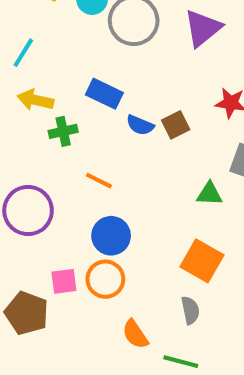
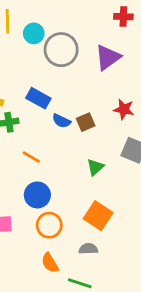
green triangle: (209, 194) -> (95, 167), moved, turned -48
orange circle: (105, 279) -> (49, 225), moved
gray semicircle: (190, 310) -> (88, 249), turned -84

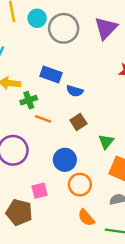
brown square: (86, 122) -> (78, 122), moved
orange line: (31, 157) -> (43, 119), moved
green triangle: (95, 167) -> (106, 142), moved

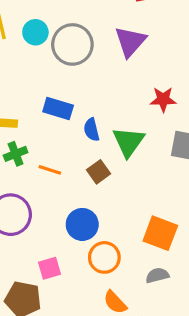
blue semicircle: (75, 91) -> (92, 130), turned 63
green cross: (29, 100) -> (16, 154), moved
green triangle: (106, 142) -> (129, 142), moved, size x1.5

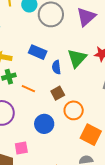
green triangle: (129, 142) -> (77, 58), moved
orange circle: (104, 257) -> (74, 110), moved

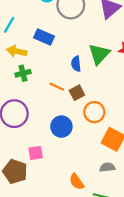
blue rectangle: (38, 52) -> (44, 37), moved
orange line: (28, 89) -> (57, 87), moved

